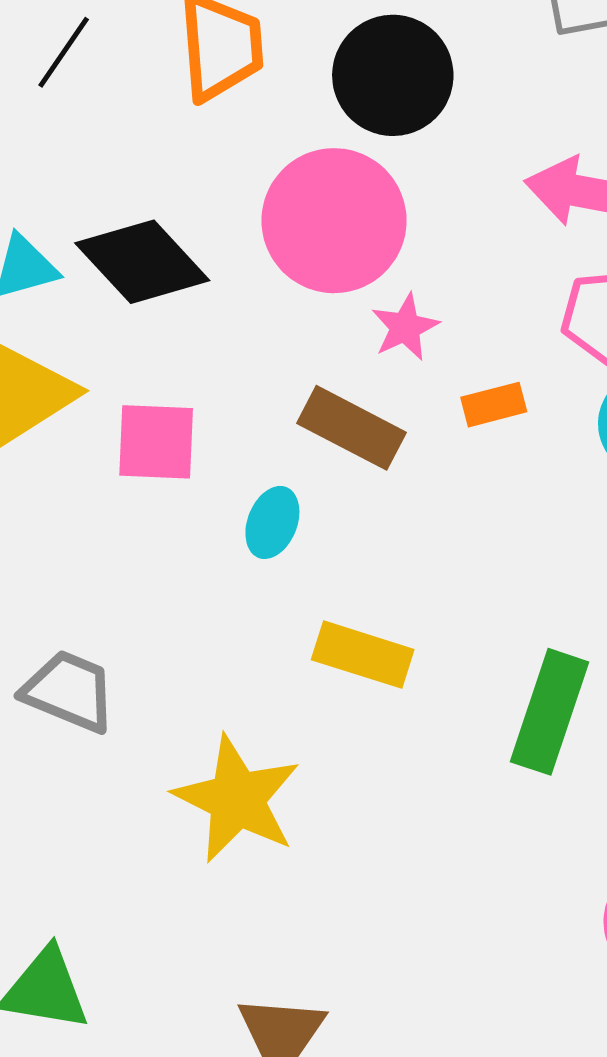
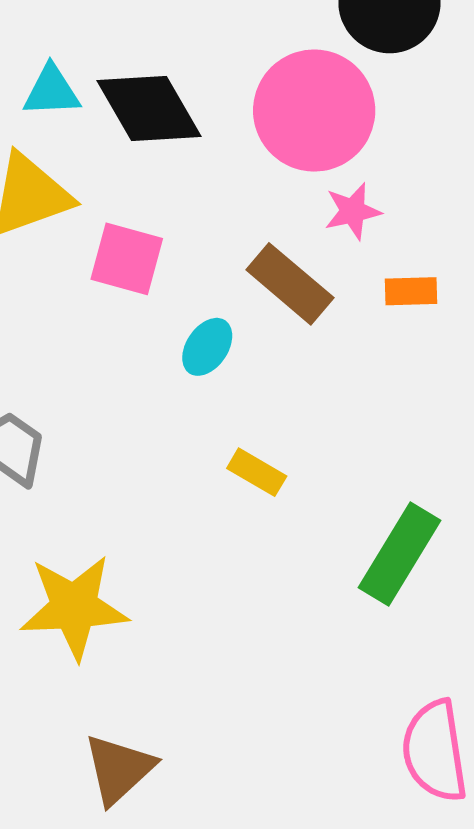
yellow rectangle: (363, 655) -> (257, 472), size x0.7
yellow star: (237, 799) -> (74, 607), moved, turned 30

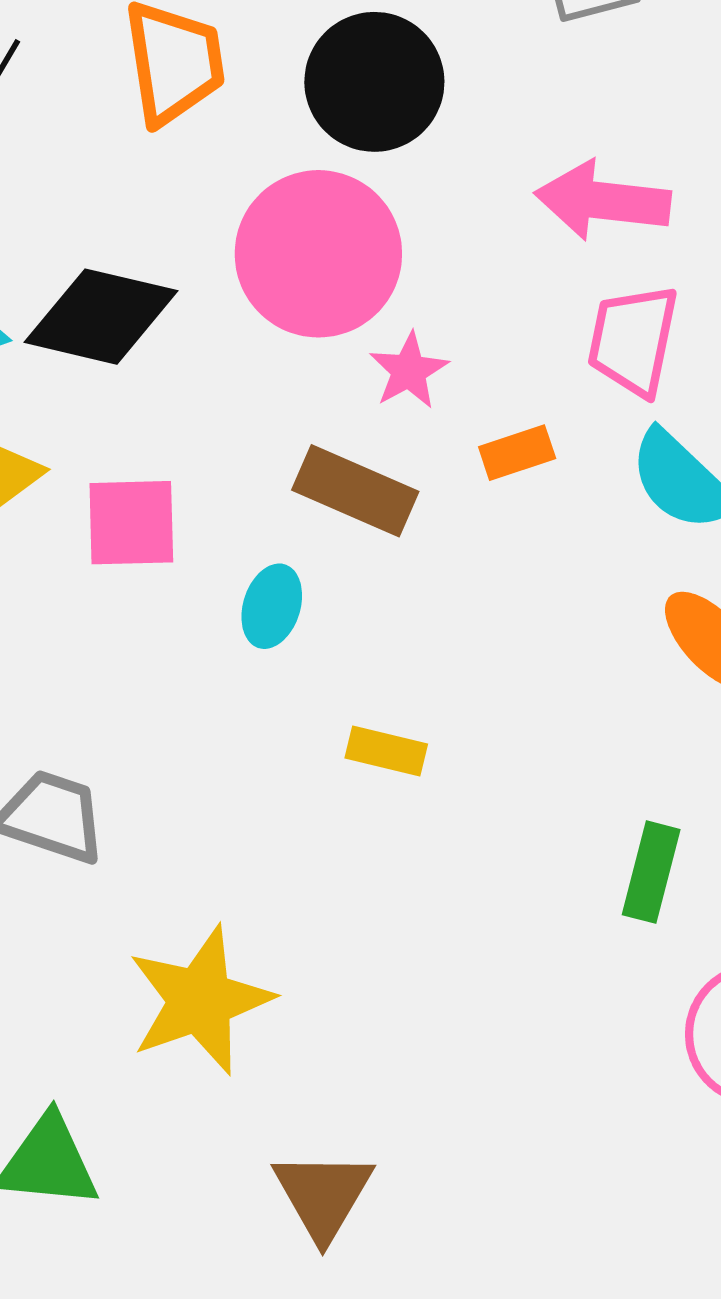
black diamond: (149, 109) -> (101, 317), turned -30
green rectangle: (399, 554) -> (651, 872), moved, size x0.7

